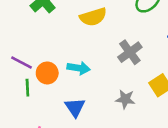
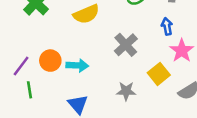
purple line: (21, 63) -> (21, 66), turned -75
orange circle: (47, 73) -> (50, 61), moved

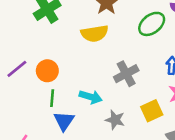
cyan arrow: (77, 65) -> (91, 97), moved
green line: (29, 90) -> (52, 98), moved

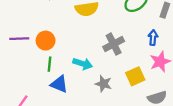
purple line: (17, 69) -> (19, 39), turned 36
blue triangle: (64, 121) -> (59, 84), turned -42

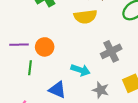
green line: (49, 64) -> (30, 68), moved

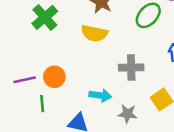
yellow semicircle: (85, 17) -> (94, 33), turned 30
gray cross: (111, 51) -> (131, 67), turned 36

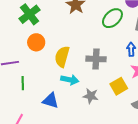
yellow semicircle: (94, 33) -> (62, 57), moved, turned 90
orange circle: (54, 77) -> (36, 42), moved

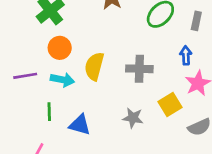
cyan arrow: (70, 80) -> (62, 80), moved
green line: (23, 83) -> (49, 112), moved

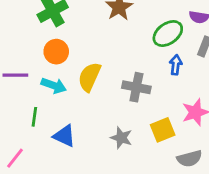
blue arrow: (186, 55) -> (176, 65), moved

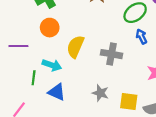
blue arrow: (176, 65) -> (141, 37), turned -32
cyan arrow: (54, 86) -> (52, 65), moved
yellow square: (163, 130) -> (129, 101), moved, turned 30

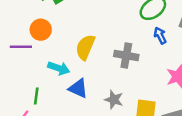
orange circle: (50, 28) -> (41, 30), moved
green line: (34, 78) -> (36, 96), moved
blue triangle: (57, 92) -> (78, 88), moved

